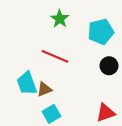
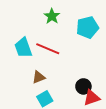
black circle: (109, 66) -> (83, 86), moved
cyan trapezoid: (27, 83) -> (23, 48), moved

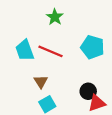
cyan pentagon: (88, 27) -> (92, 47), moved, turned 30
brown triangle: (39, 77) -> (41, 82), turned -40

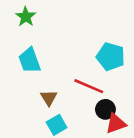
green star: (55, 17) -> (26, 17), moved
red line: (50, 51) -> (89, 86), moved

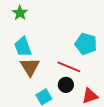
brown triangle: (49, 98) -> (30, 67), moved, size x1.5
black circle: (105, 109) -> (66, 85), moved

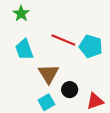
brown triangle: (30, 67) -> (49, 74), moved
red line: (69, 67) -> (63, 40), moved

